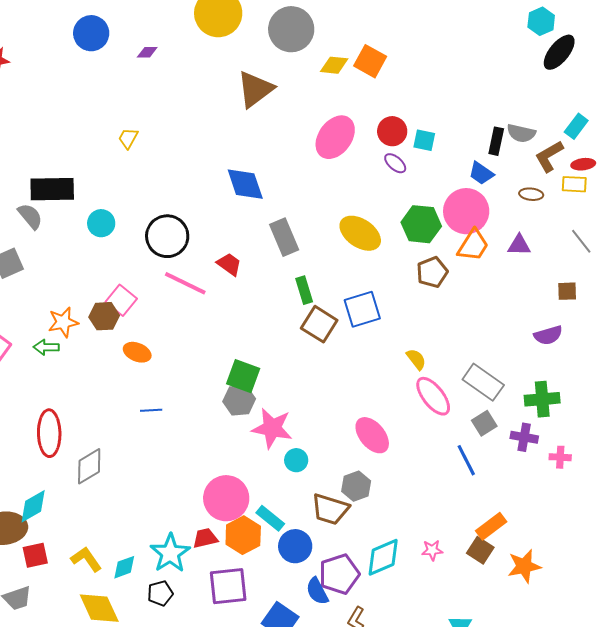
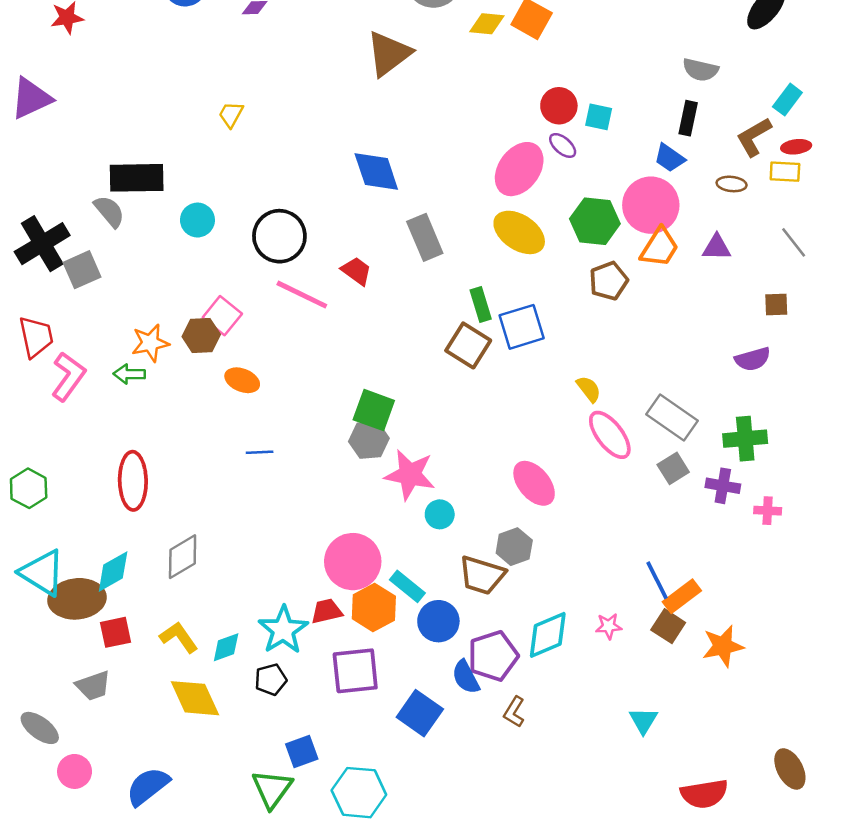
gray semicircle: (521, 133) -> (700, 70), moved
pink ellipse: (335, 137) -> (519, 169), moved
green rectangle: (304, 290) -> (481, 304), moved
blue line: (466, 460) -> (657, 580), moved
gray diamond: (89, 466) -> (183, 557), moved

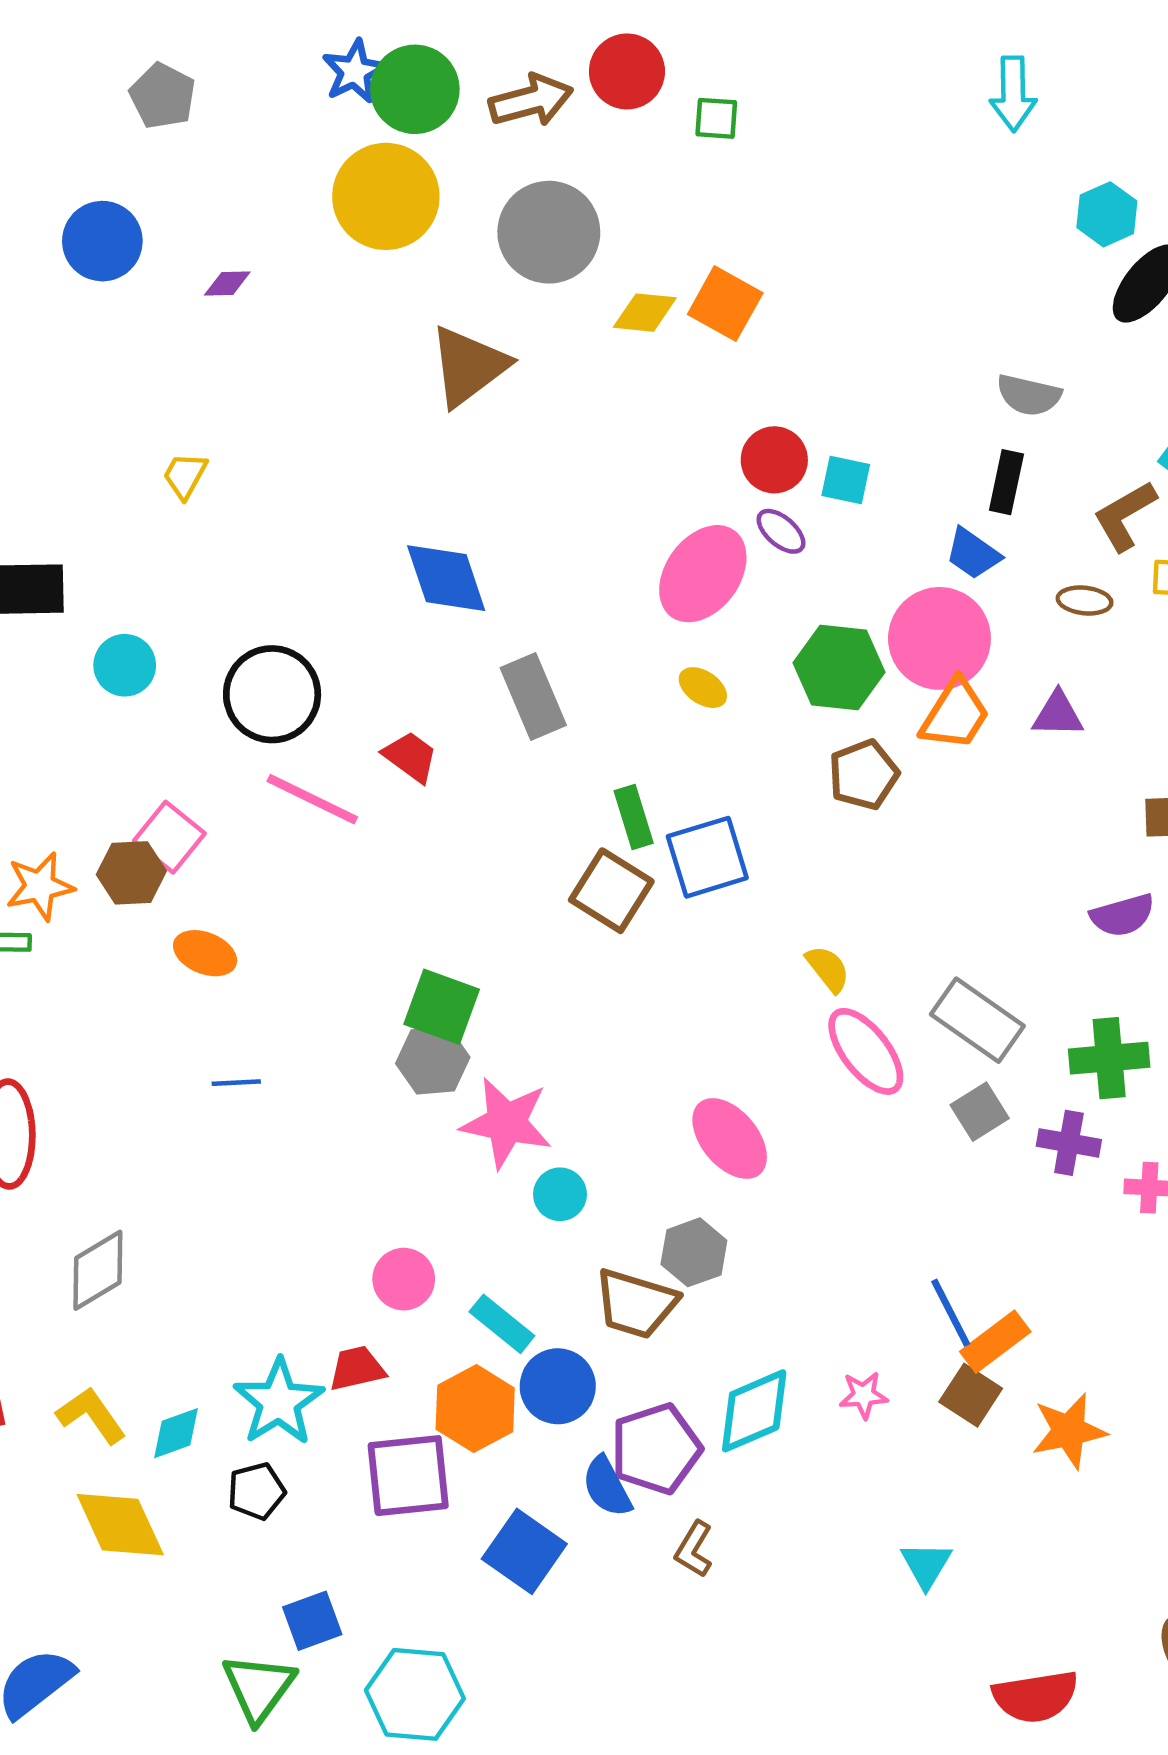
yellow ellipse: (519, 232) -> (703, 688), size x0.5
pink circle: (353, 562) -> (404, 1279), size x0.6
orange hexagon: (374, 608) -> (475, 1409), moved

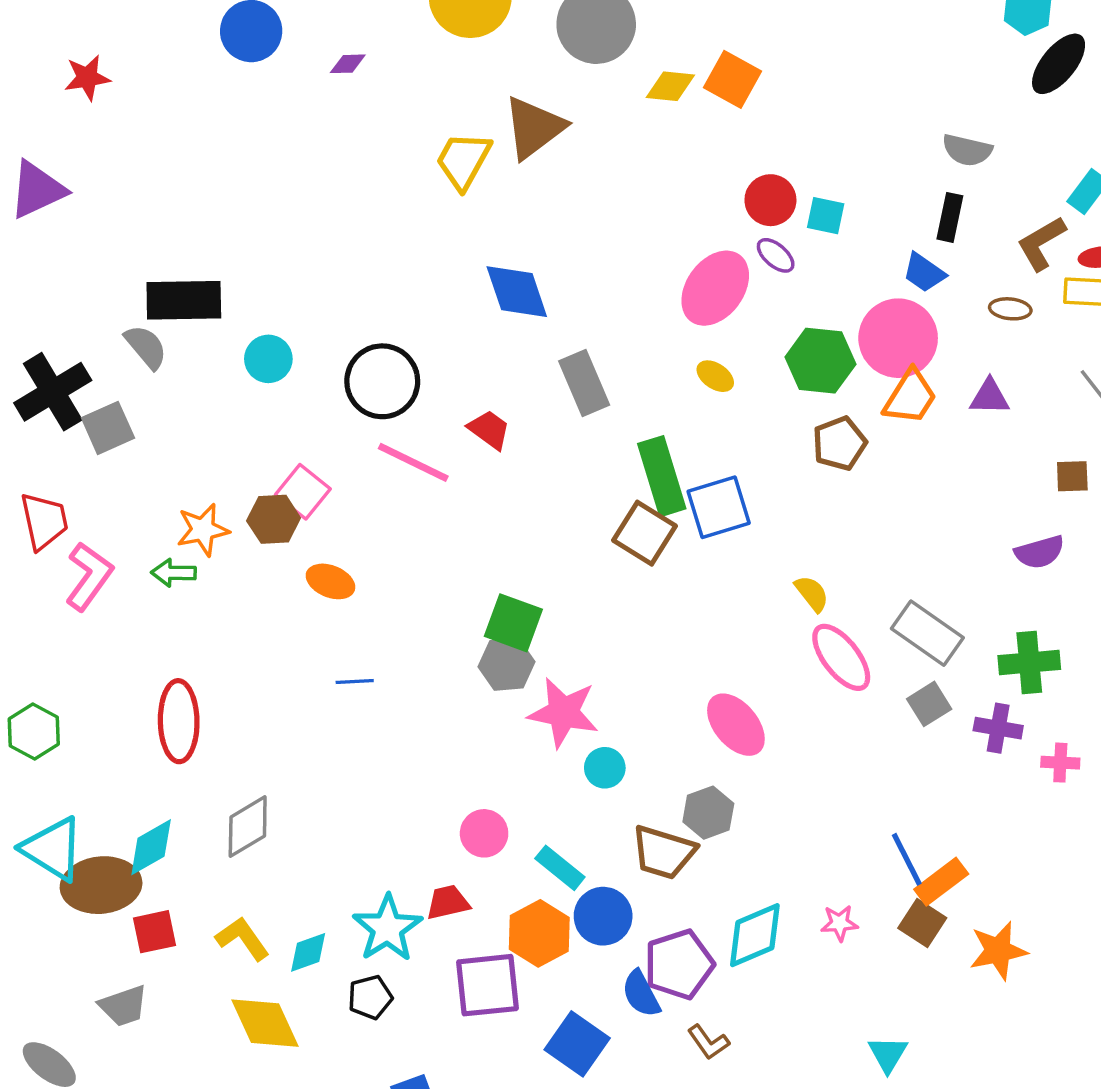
yellow trapezoid: (185, 475) -> (463, 160), moved, size x1.6
green rectangle: (634, 817) -> (662, 476), size x1.6
brown L-shape: (694, 1549) -> (708, 1042), turned -66

